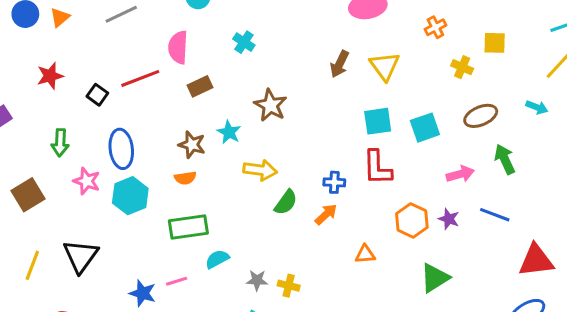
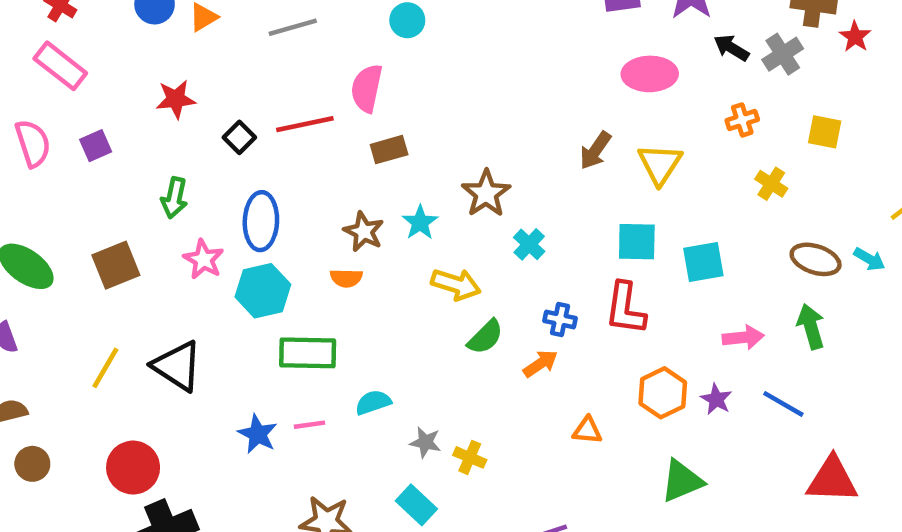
cyan cross: (244, 42) -> (529, 244), moved
yellow square: (495, 43) -> (825, 132), moved
brown ellipse: (481, 116) -> (816, 259), moved, turned 32
green rectangle: (188, 227) -> (308, 353), moved
black triangle: (81, 256) -> (177, 366), turned -42

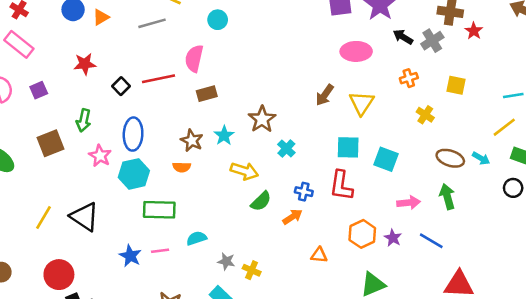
cyan square: (703, 262) -> (386, 159), turned 30
brown square: (116, 265) -> (51, 143), moved

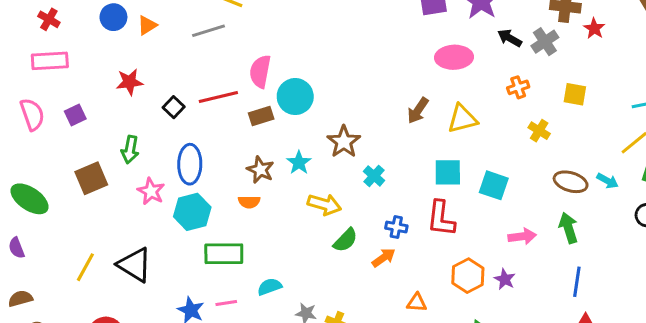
cyan circle: (218, 20) -> (295, 97), moved, size x1.5
pink rectangle: (19, 44) -> (50, 61), turned -40
brown rectangle: (207, 94) -> (261, 116), moved
yellow triangle: (362, 103) -> (462, 119), turned 44
blue line: (431, 241) -> (577, 282), moved, turned 70

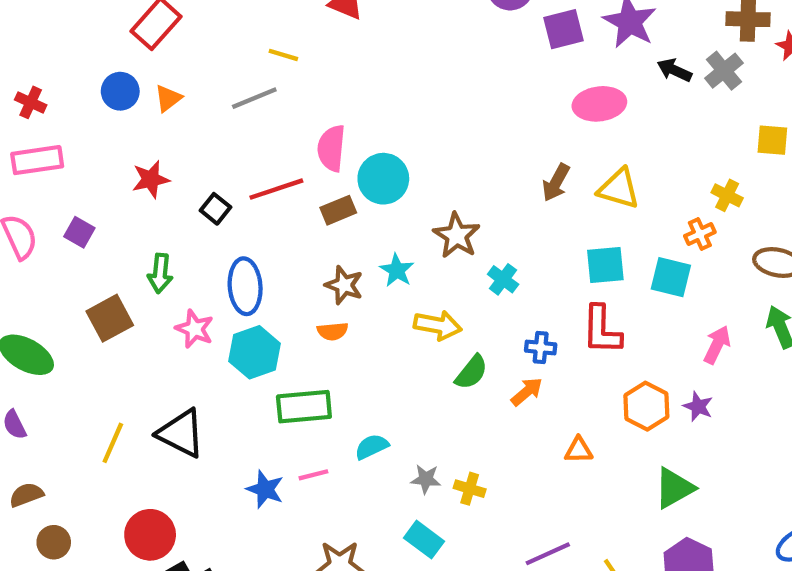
orange cross: (518, 87) -> (700, 234), moved
purple square: (75, 115) -> (79, 232), turned -30
yellow triangle: (462, 119) -> (619, 189), turned 36
pink arrow: (522, 236) -> (717, 345), turned -52

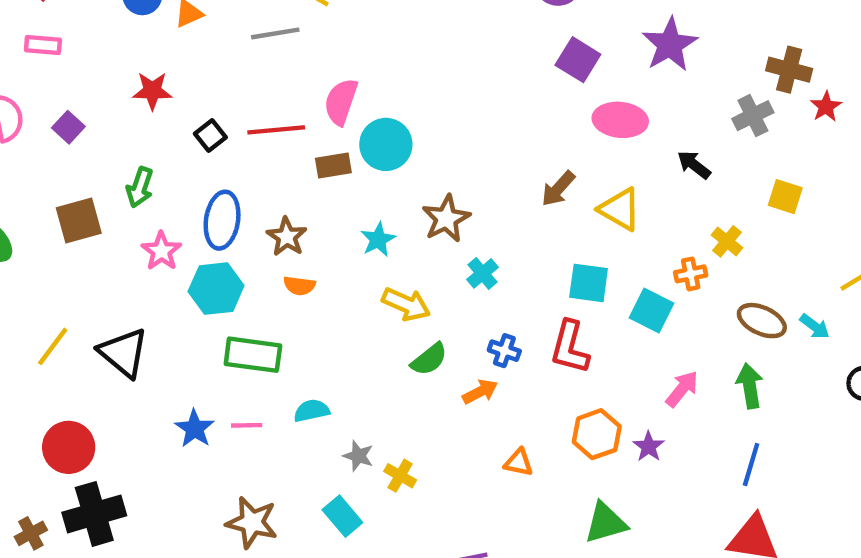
purple square: (564, 29) -> (578, 60), moved, turned 33
black arrow: (674, 70) -> (694, 165), moved
pink rectangle: (37, 160) -> (43, 45), size x0.7
brown star: (344, 285) -> (287, 237), moved

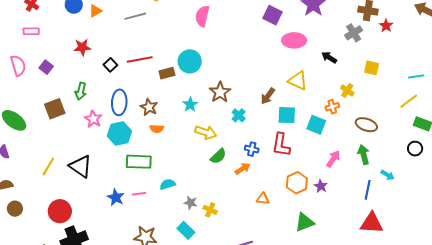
pink semicircle: (341, 102) -> (202, 16), moved
brown arrow: (558, 189) -> (268, 96), moved
cyan arrow: (815, 326) -> (387, 175), moved

